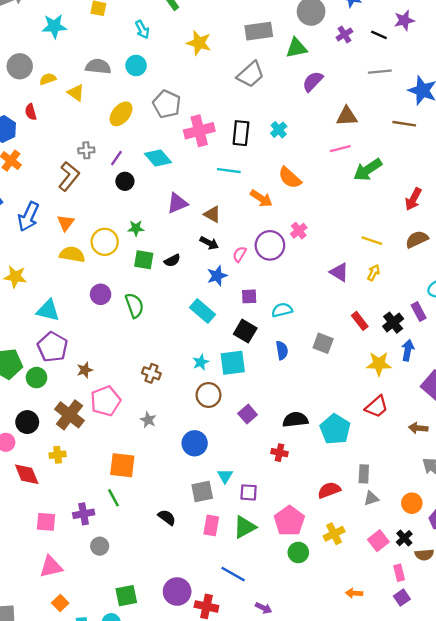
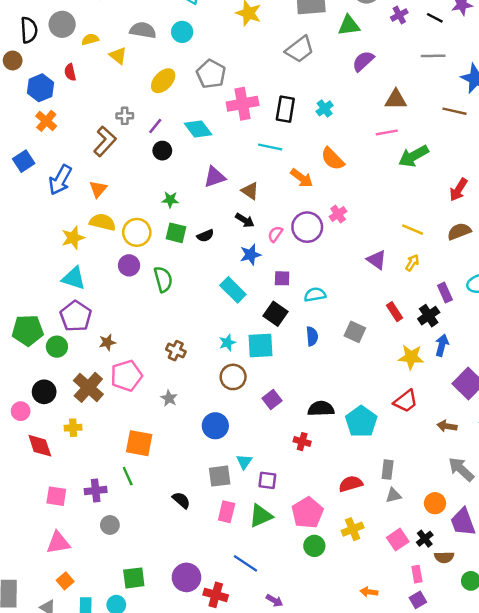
yellow circle: (105, 242) -> (137, 232), moved
yellow star: (15, 277) -> (73, 238), moved, turned -30
purple rectangle: (419, 312) -> (445, 293), moved

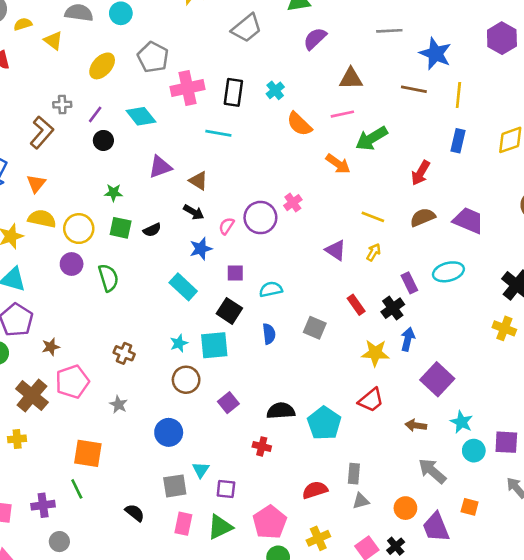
orange semicircle: (333, 159) -> (299, 124), moved
orange arrow: (302, 178) -> (338, 164), moved

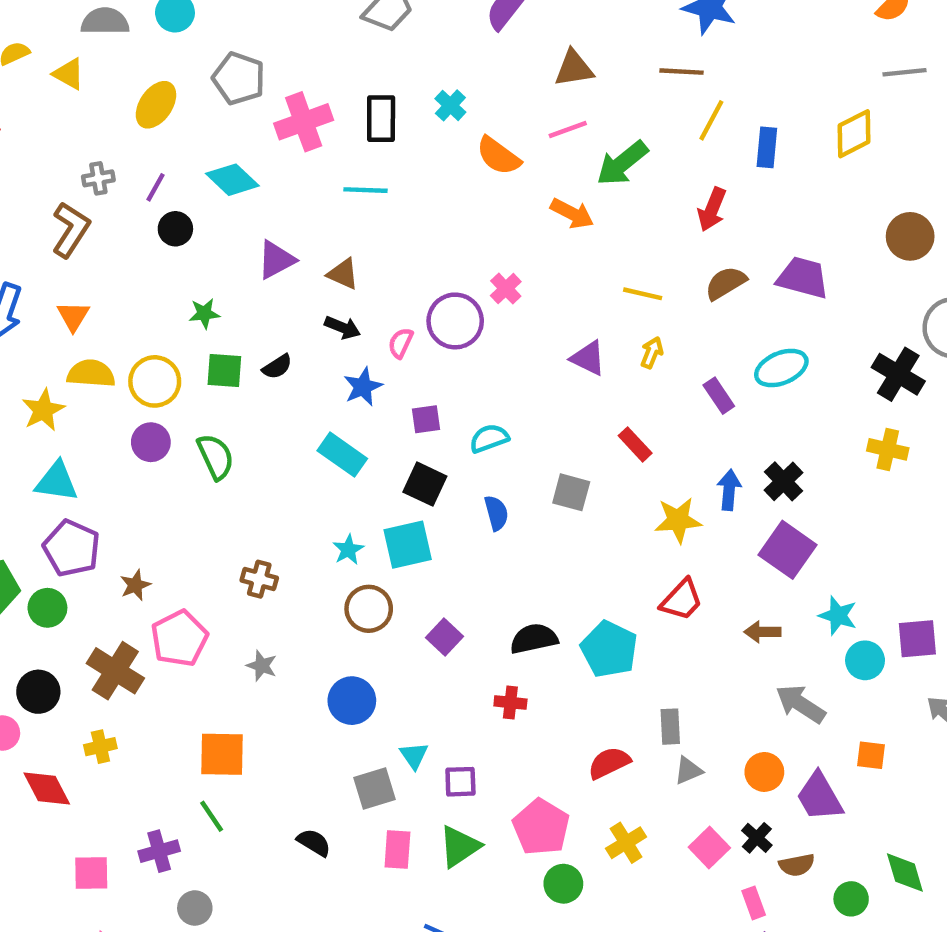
yellow line: (458, 95) -> (711, 120), moved, turned 30
black cross: (393, 308) -> (783, 481), moved

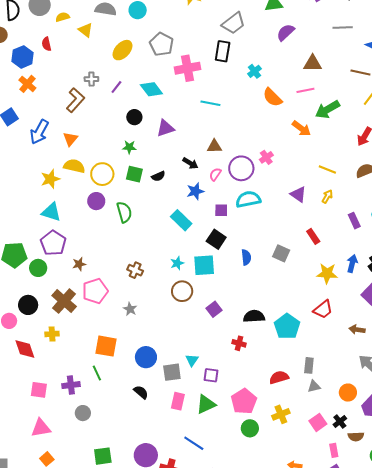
black rectangle: (381, 119) -> (223, 51), moved
black circle: (175, 229) -> (134, 117), moved
brown triangle: (343, 274) -> (214, 146), moved, turned -35
cyan semicircle: (489, 438) -> (248, 199), moved, size x1.4
blue circle: (352, 701) -> (146, 357), moved

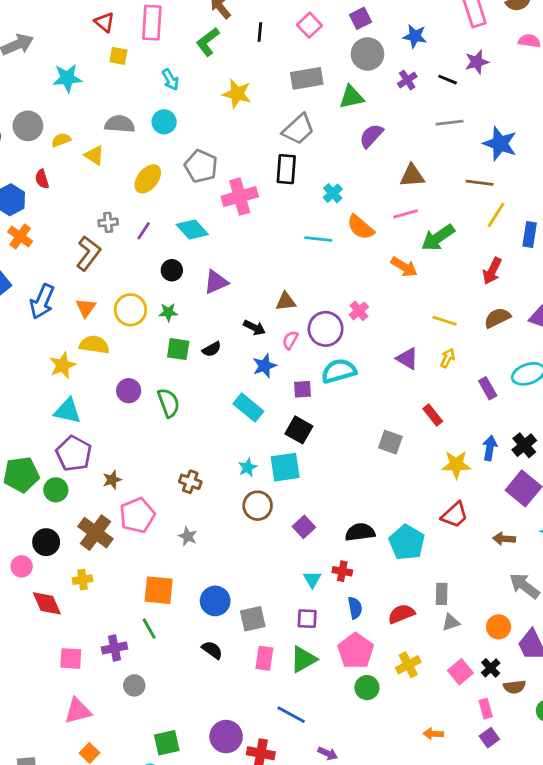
cyan line: (210, 103) -> (318, 239), moved
yellow circle: (102, 174) -> (130, 310), moved
blue semicircle: (246, 257) -> (355, 608), moved
cyan triangle: (192, 360) -> (312, 579), moved

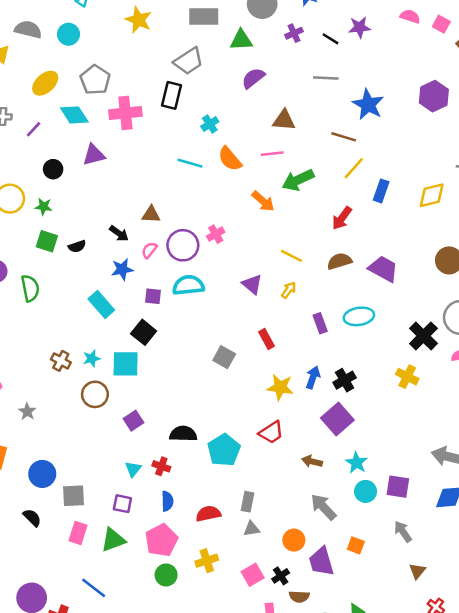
cyan diamond: (192, 230) -> (74, 115), moved
purple triangle: (216, 282) -> (94, 155), moved
brown cross: (190, 482) -> (61, 361), moved

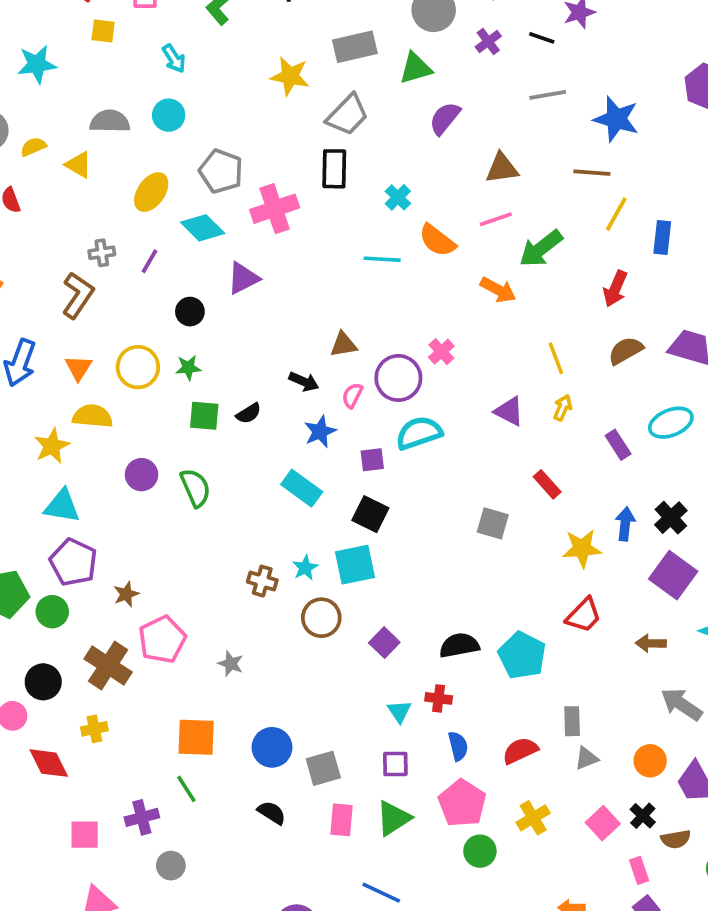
yellow star: (139, 20) -> (290, 76), moved
yellow line: (291, 256) -> (556, 358), turned 55

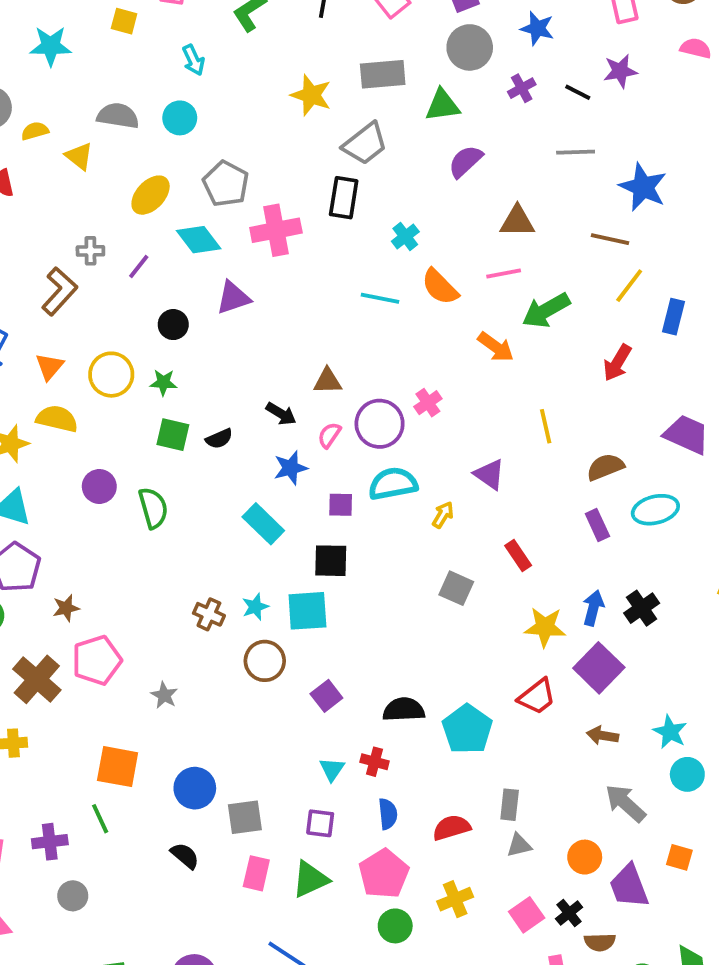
brown semicircle: (626, 351) -> (605, 467), moved
yellow arrow: (563, 408) -> (443, 515), moved
black square: (370, 514) -> (331, 561), turned -33
purple square: (673, 575) -> (599, 668), moved

